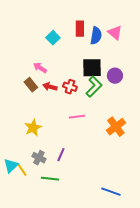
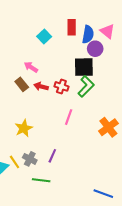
purple circle: (115, 76) -> (95, 49), moved
pink line: (77, 117) -> (69, 117), turned -63
yellow line: (22, 170) -> (15, 162), moved

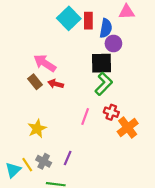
pink triangle: (107, 31) -> (127, 12), moved, turned -42
cyan square: (44, 36) -> (69, 18), moved, size x1.5
pink arrow: (31, 67) -> (45, 63), size x1.5
red cross: (61, 86) -> (111, 112), moved

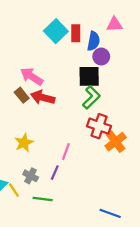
red arrow: (56, 84) -> (43, 97), size x1.5
red cross: (111, 112) -> (99, 126), size x1.5
pink line: (85, 117) -> (66, 152), moved
yellow line: (27, 165) -> (14, 190), moved

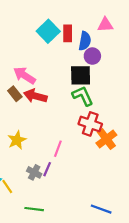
green L-shape: (91, 97) -> (83, 96), turned -70
gray cross: (31, 176) -> (34, 172), moved
green line: (43, 199) -> (34, 209), moved

